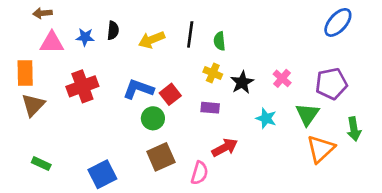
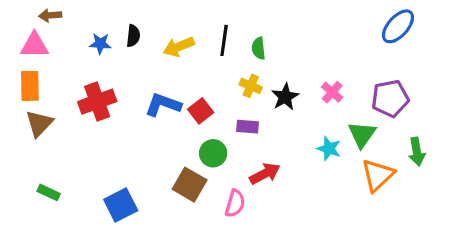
pink triangle: (52, 42) -> (34, 45), moved
green circle: (153, 118) -> (213, 153), moved
cyan star: (266, 118) -> (329, 149), moved
brown square: (161, 157) -> (190, 185), turned -36

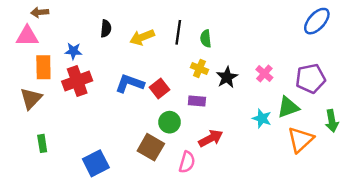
blue star: (100, 44) -> (73, 51), moved
orange rectangle: (30, 86) -> (43, 67), moved
green triangle: (362, 134) -> (288, 107), turned 35
green rectangle: (49, 192) -> (42, 143), moved, turned 56

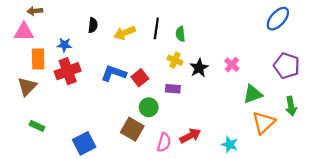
purple pentagon: (311, 78) -> (287, 66), moved, turned 30
cyan star: (262, 118) -> (230, 145), moved
red arrow: (211, 138) -> (190, 136), moved
green rectangle: (42, 143) -> (37, 126), turned -56

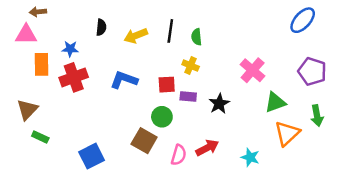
pink cross: (232, 65) -> (253, 70), size x1.5
black star: (199, 68) -> (219, 104), moved
red square: (140, 78) -> (167, 85), moved, turned 35
brown triangle: (27, 86) -> (27, 110), moved

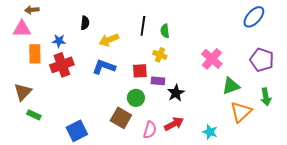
yellow arrow: (136, 36) -> (109, 40), moved
black star: (219, 104) -> (176, 93), moved

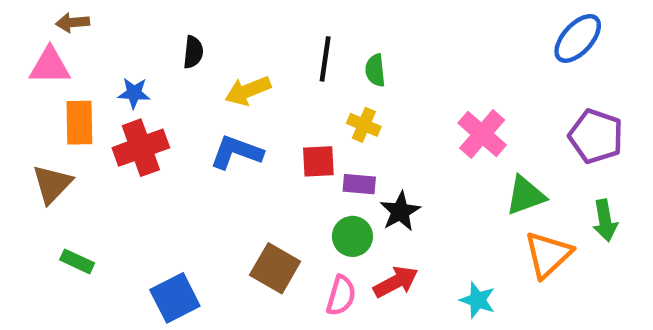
brown triangle: (23, 92) -> (52, 184), moved
green circle: (136, 98) -> (352, 236), moved

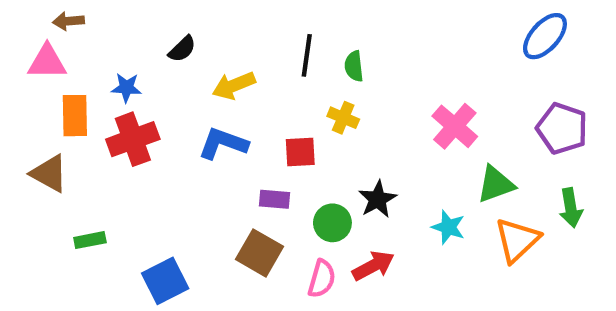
black semicircle: (193, 52) -> (182, 49), turned 40
brown triangle: (52, 184) -> (49, 173), turned -45
purple rectangle: (359, 184) -> (275, 199), moved
green rectangle: (77, 261) -> (90, 240), moved, turned -36
cyan star: (478, 300) -> (448, 227), moved

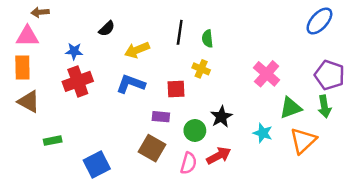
orange rectangle: (75, 116) -> (22, 68), moved
green arrow: (571, 208) -> (324, 107), moved

